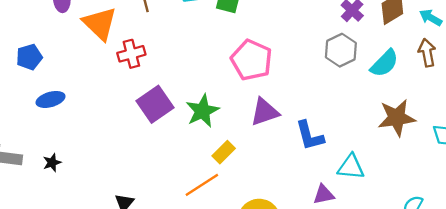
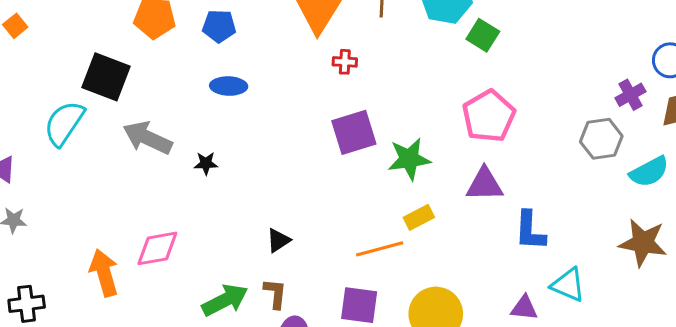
red cross: (131, 54) -> (345, 62), size x0.7

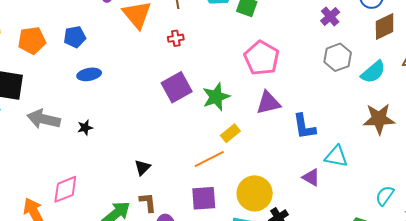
red cross: (345, 62) -> (176, 38), moved
purple cross: (630, 95) -> (330, 17), moved
purple triangle: (524, 308) -> (311, 177), turned 36

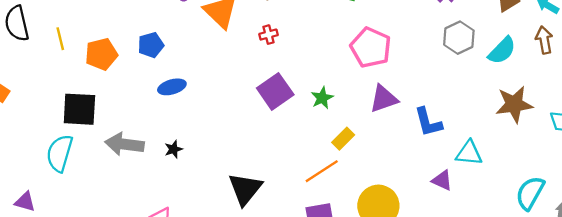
green star: (216, 97) -> (322, 98), size x0.7
black triangle: (143, 168) -> (245, 189), size x1.8
cyan semicircle: (385, 196) -> (530, 193), size x1.4

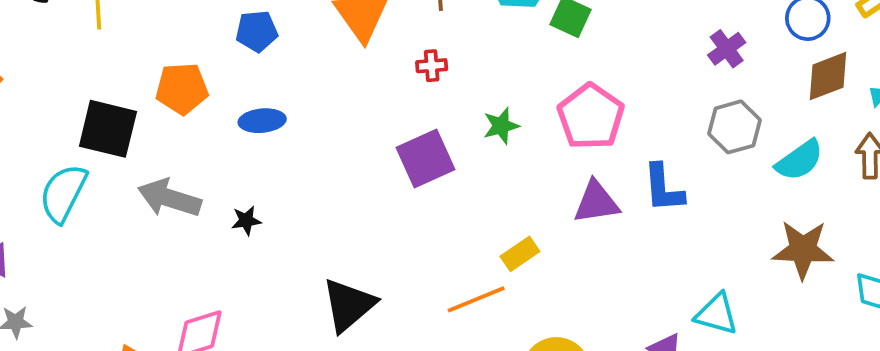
blue pentagon: (151, 45) -> (257, 31), moved
orange pentagon: (101, 54) -> (182, 89), moved
green star: (322, 98) -> (501, 126), moved
blue L-shape: (428, 122) -> (663, 188), moved

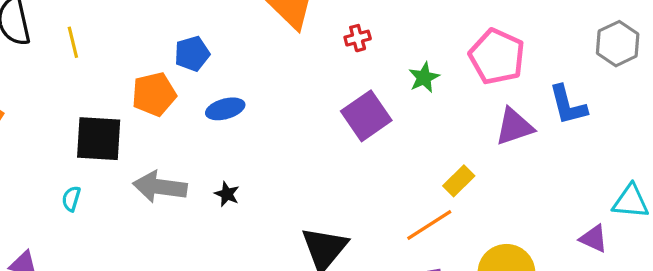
blue pentagon: (257, 31) -> (192, 54), moved
cyan semicircle: (63, 193) -> (71, 199), size x0.5
black star: (246, 221) -> (227, 194), turned -30

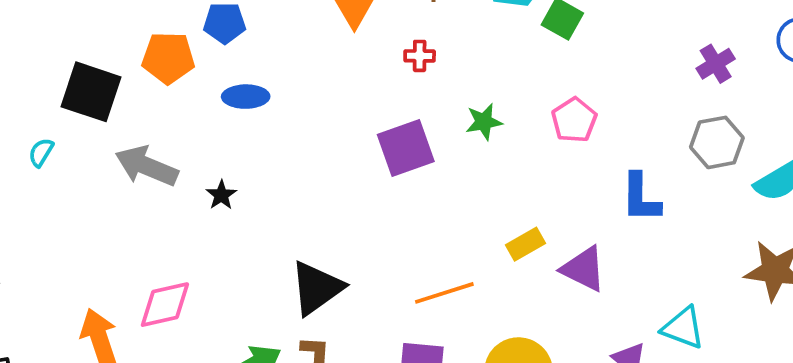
pink pentagon: (497, 57) -> (574, 120), size x0.7
purple triangle: (514, 127) -> (584, 269), moved, turned 30
yellow rectangle: (459, 181) -> (525, 244), moved

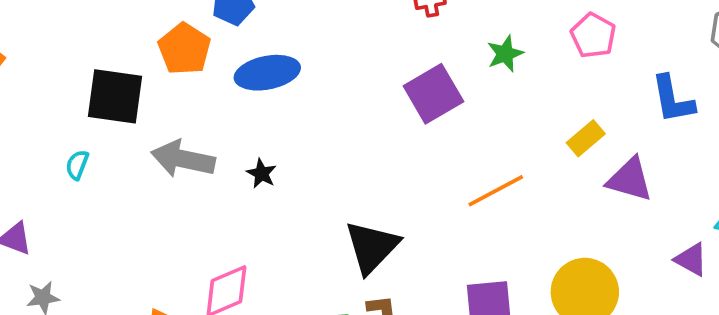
orange pentagon: (168, 58) -> (184, 49), turned -30
blue ellipse: (246, 97) -> (267, 73), size x1.4
yellow rectangle: (525, 244) -> (586, 138), moved
orange line: (444, 293) -> (496, 191), moved

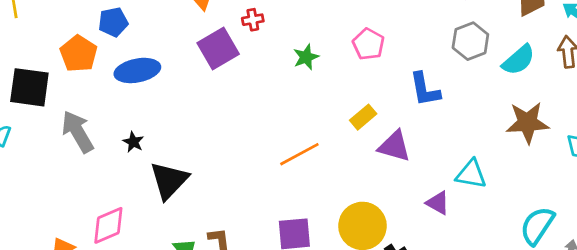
purple square: (433, 94) -> (218, 48), moved
gray arrow: (183, 159) -> (78, 132), turned 48
black triangle: (372, 247) -> (169, 180), moved

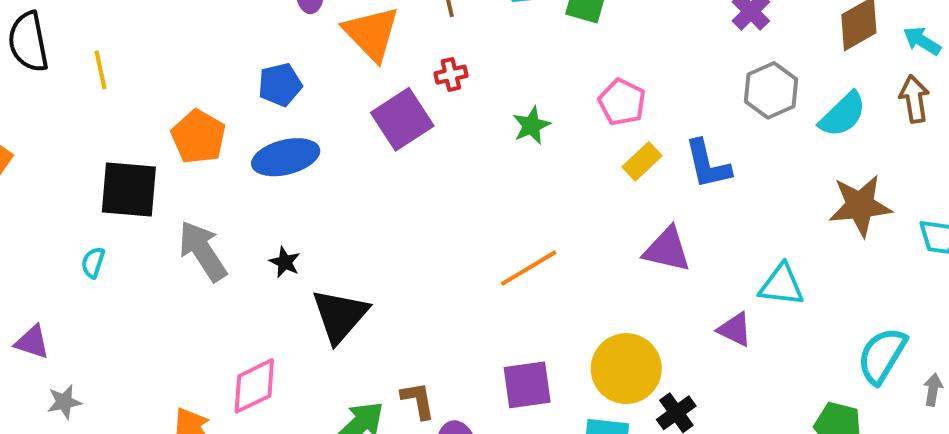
blue pentagon: (113, 22) -> (280, 85), moved
yellow rectangle: (363, 117) -> (642, 161), moved

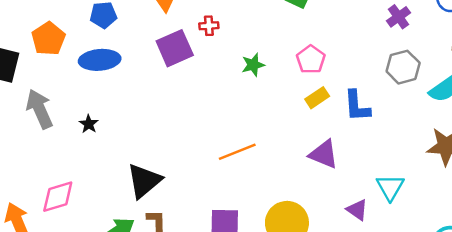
cyan triangle: (782, 285) -> (390, 187), turned 44
black triangle: (340, 316) -> (144, 181), moved

